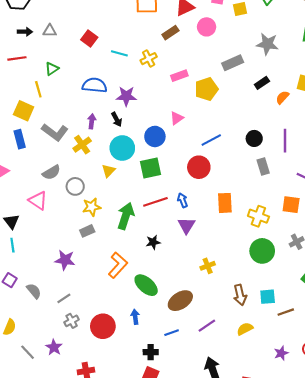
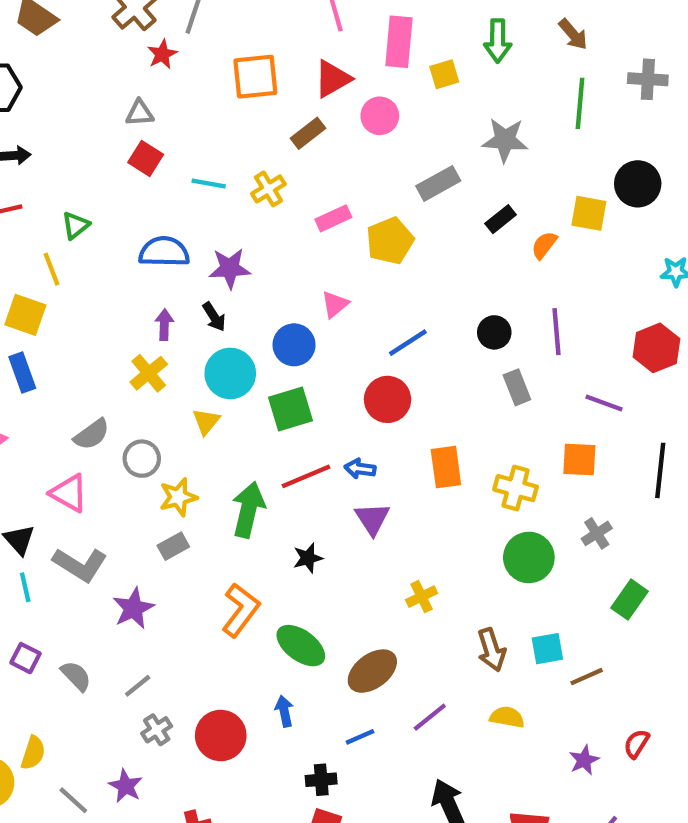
gray triangle: (50, 31) -> (140, 113), moved
gray L-shape: (55, 132) -> (80, 565), moved
blue arrow: (182, 200) -> (360, 469), turned -56
purple star: (65, 260) -> (133, 608), turned -30
yellow semicircle: (245, 329) -> (507, 717), turned 42

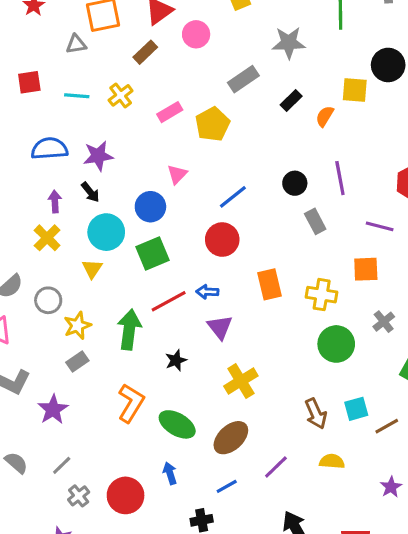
gray triangle: (140, 113) -> (76, 44), moved
red square: (146, 158) -> (29, 82), turned -35
yellow cross: (422, 597) -> (241, 381), moved, size x1.5

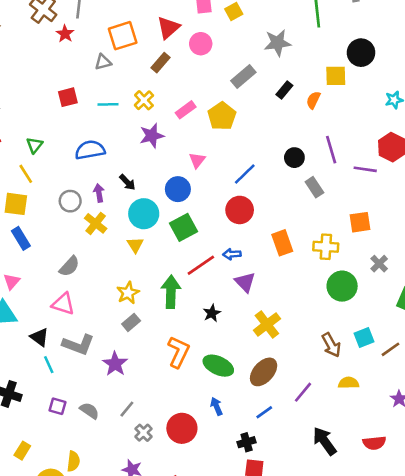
purple star: (98, 156) -> (152, 136), moved
purple line: (380, 226) -> (365, 169), moved
gray circle: (48, 300) -> (70, 201), moved

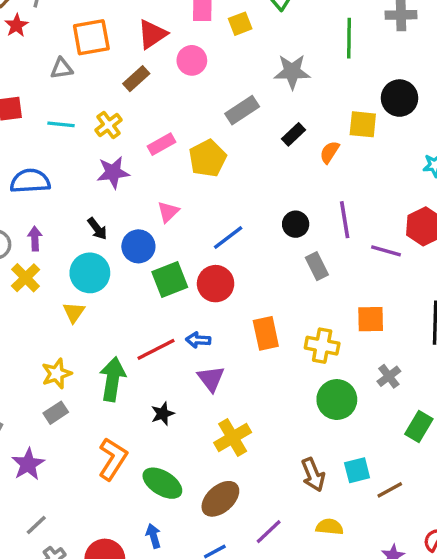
black arrow: (127, 182) -> (97, 229), moved
green square: (184, 227) -> (170, 280), moved

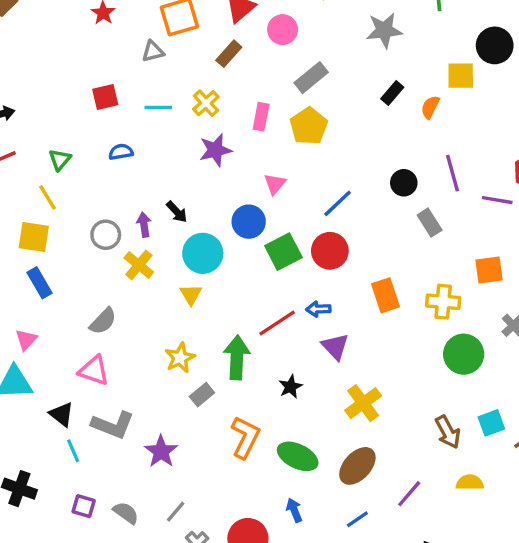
gray rectangle: (242, 110) -> (311, 78), moved
pink rectangle: (162, 144) -> (261, 117), turned -44
blue semicircle: (30, 181) -> (121, 152), moved, size x0.6
black arrow: (97, 229) -> (177, 212), moved
gray rectangle: (56, 413) -> (202, 395), moved

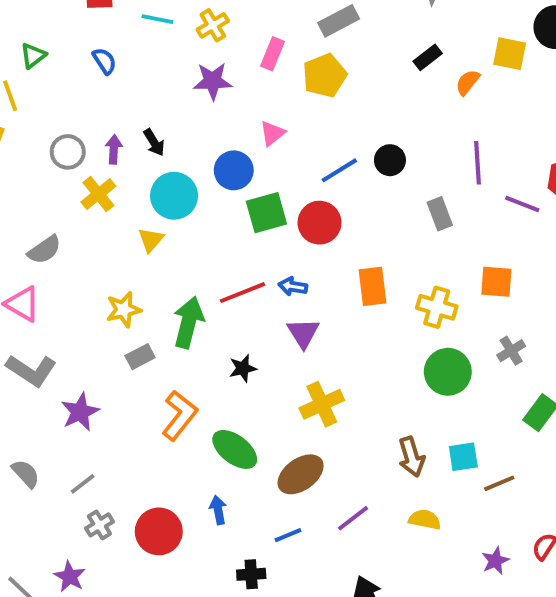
blue semicircle: (121, 152) -> (104, 61), turned 55
black circle: (404, 183) -> (390, 160), moved

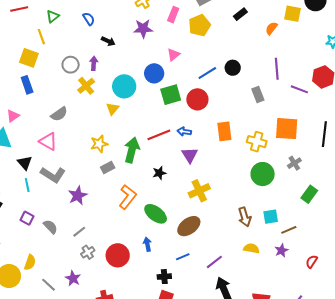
black rectangle: (428, 57) -> (240, 14), moved
black arrow: (154, 142) -> (108, 41), moved, turned -32
orange square: (496, 282) -> (287, 129), size x1.4
purple line: (353, 518) -> (214, 262), moved
purple star: (495, 561) -> (281, 250), moved

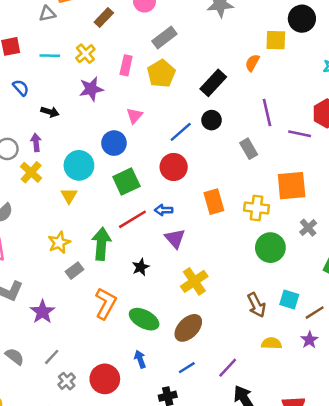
black rectangle: (240, 14) -> (213, 83), moved, size x1.5
green square: (171, 95) -> (126, 182), moved
cyan square: (271, 217) -> (289, 300), turned 35

